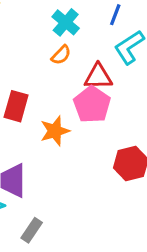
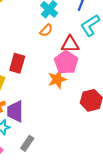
orange star: (55, 131) -> (57, 79), moved

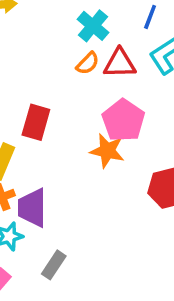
red triangle: (70, 44) -> (120, 63), moved
orange star: (57, 79) -> (107, 151), turned 30

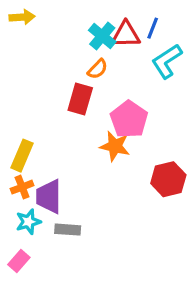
red triangle: (120, 63) -> (126, 34), moved
red rectangle: (36, 122) -> (80, 99), moved
gray rectangle: (54, 265) -> (68, 230), moved, turned 60

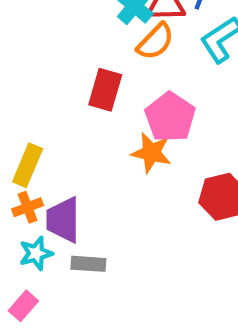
orange semicircle: (98, 69) -> (155, 42), moved, size x1.4

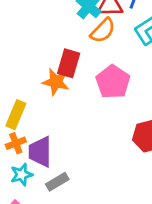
orange star: (151, 153) -> (56, 82), moved
gray rectangle: (88, 264) -> (57, 182), turned -35

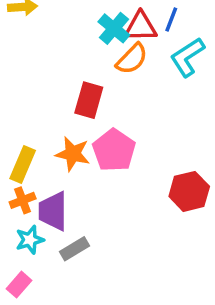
orange star: (56, 82) -> (73, 154), moved
pink pentagon: (113, 82) -> (114, 150), moved

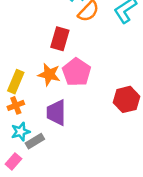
purple trapezoid: (53, 211) -> (56, 113), moved
gray rectangle: (75, 249) -> (35, 141), moved

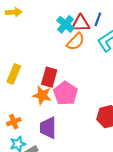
red rectangle: (60, 39) -> (49, 77), moved
yellow rectangle: (16, 82) -> (14, 74), moved

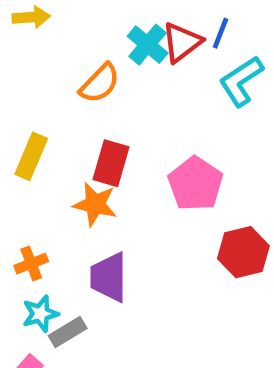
red triangle: (81, 23) -> (182, 42), turned -36
orange semicircle: (76, 42) -> (100, 83), moved
pink pentagon: (65, 93) -> (195, 184), moved

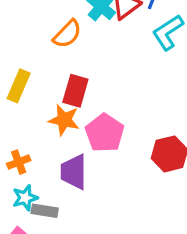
pink pentagon: (195, 184) -> (105, 133), moved
gray rectangle: (68, 332) -> (45, 211), turned 40

